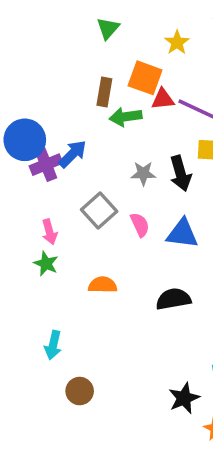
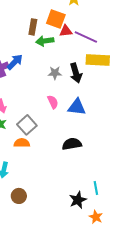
gray square: (99, 211) -> (27, 125), moved
orange semicircle: (103, 285) -> (22, 143), moved

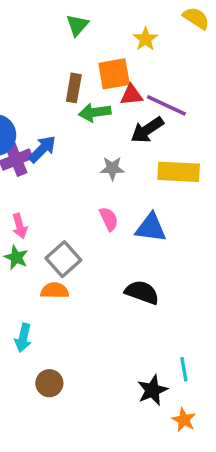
orange square: (56, 19) -> (114, 74), turned -30
yellow rectangle: (98, 60) -> (179, 172), moved
black arrow: (76, 73) -> (147, 130), moved, turned 72
black semicircle: (72, 144) -> (142, 292), turned 30

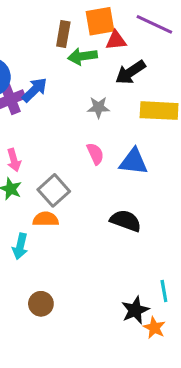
purple line: (166, 105) -> (154, 24), moved
cyan arrow: (23, 338) -> (20, 246), moved
orange star: (184, 420) -> (154, 328), moved

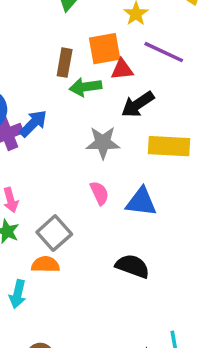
gray star: (98, 107) -> (103, 143), size x1.4

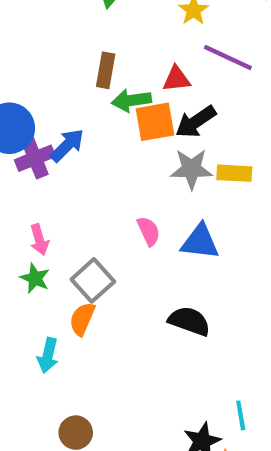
orange square: (105, 49) -> (155, 122), moved
gray star: (103, 143) -> (191, 169), moved
yellow rectangle: (169, 146) -> (234, 173), size x0.7
orange semicircle: (45, 264) -> (82, 319), turned -68

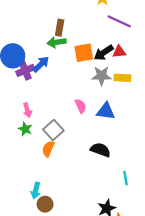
red triangle: (176, 79) -> (119, 52), moved
green arrow: (131, 100) -> (57, 42), moved
cyan arrow: (48, 355) -> (36, 191), moved
cyan line: (241, 415) -> (126, 178), moved

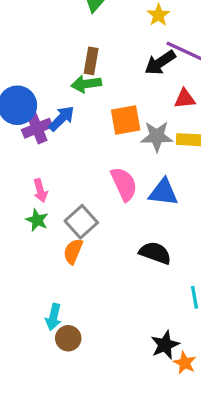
orange square: (84, 53) -> (126, 120), moved
black arrow: (104, 53) -> (160, 63), moved
pink semicircle: (81, 106) -> (124, 184), size x1.5

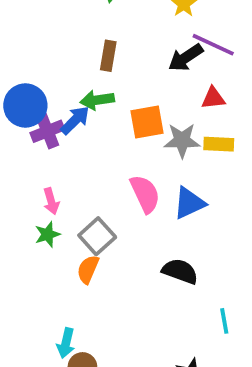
green arrow: (86, 84) -> (97, 100), moved
blue triangle: (163, 192) -> (189, 203), turned -32
green star: (37, 220) -> (47, 234), turned 30

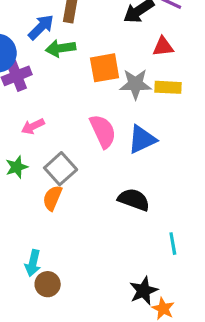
blue arrow: (75, 120) -> (41, 27), moved
pink arrow: (51, 201) -> (33, 126), moved, turned 80

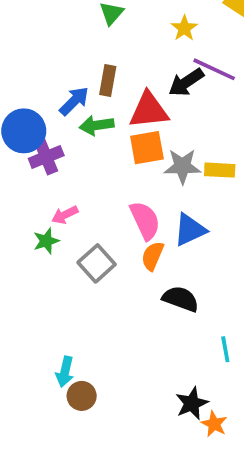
red triangle: (163, 47) -> (149, 110), moved, size x1.6
green star: (17, 167) -> (46, 241), moved
orange semicircle: (52, 198) -> (153, 256), moved

